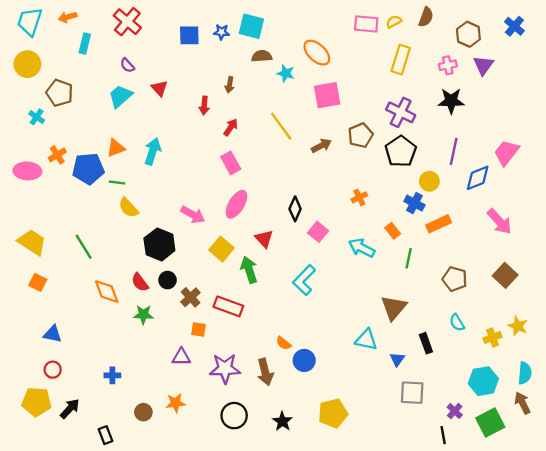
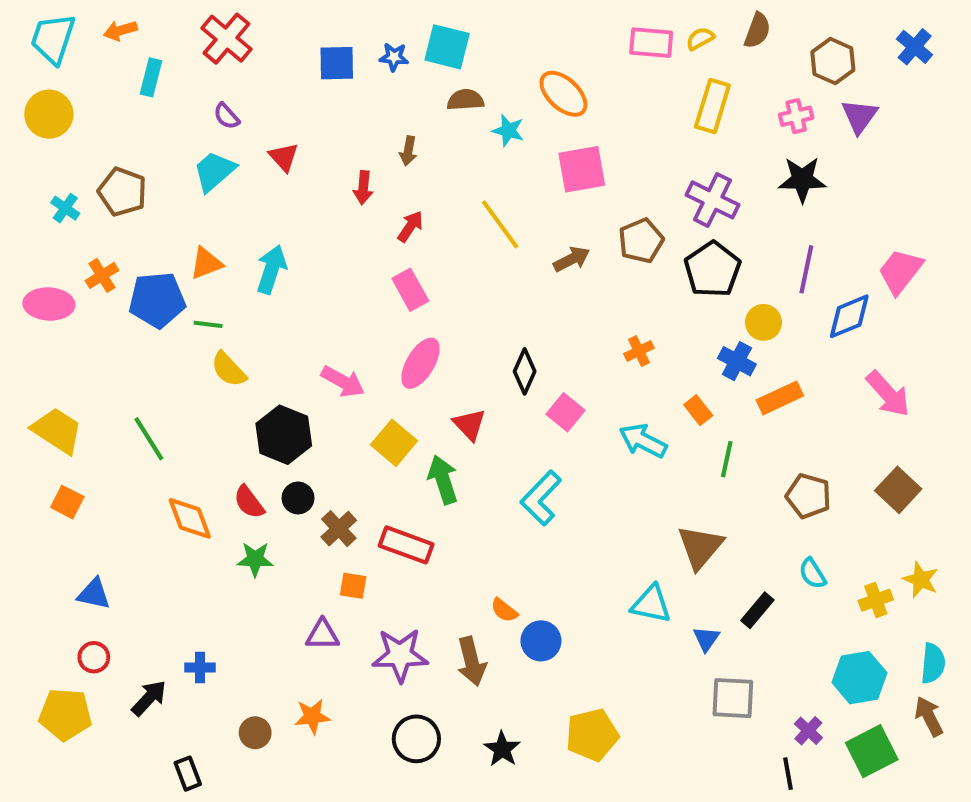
brown pentagon: (60, 93) -> (122, 192), moved
black rectangle: (426, 343) -> (757, 610), turned 60
black arrow: (70, 409) -> (149, 698), moved

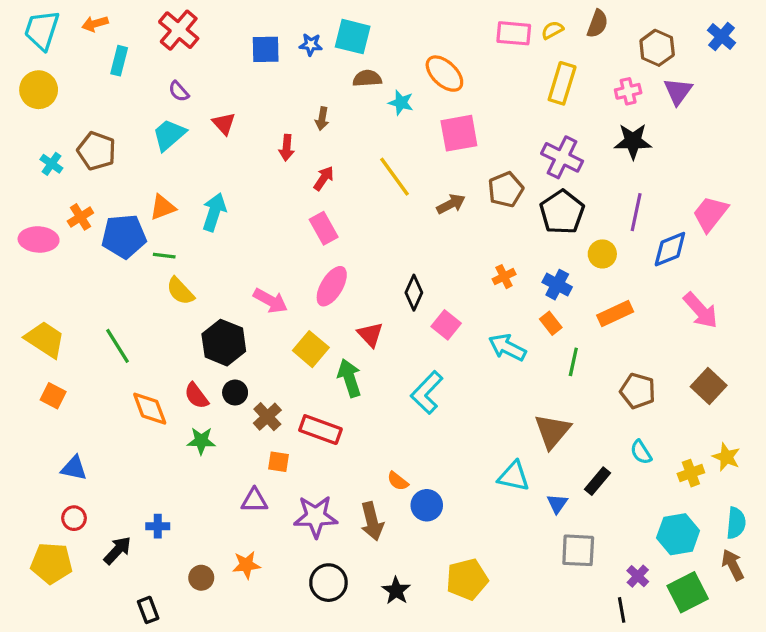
blue cross: (737, 361) -> (557, 285), moved

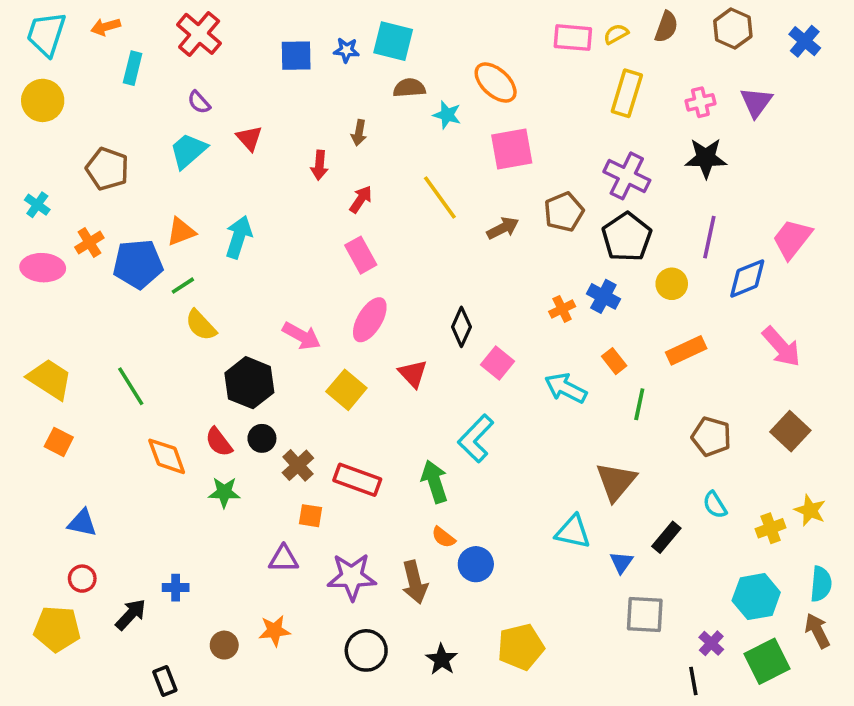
brown hexagon: (657, 48) -> (733, 29), moved
cyan cross: (51, 164) -> (37, 205), moved
green line: (164, 256) -> (183, 286), turned -40
blue cross: (557, 285) -> (603, 296), moved
green arrow: (349, 378) -> (434, 482), moved

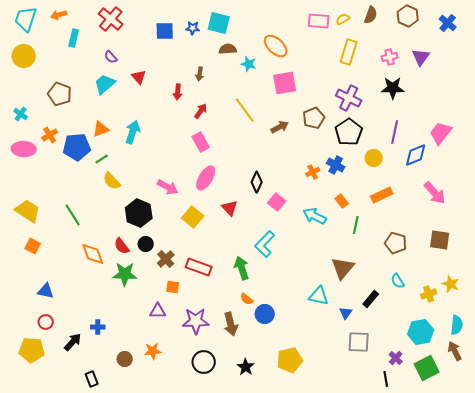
brown square: (790, 431) -> (440, 240), turned -35
green star: (224, 492) -> (125, 274), size x1.4

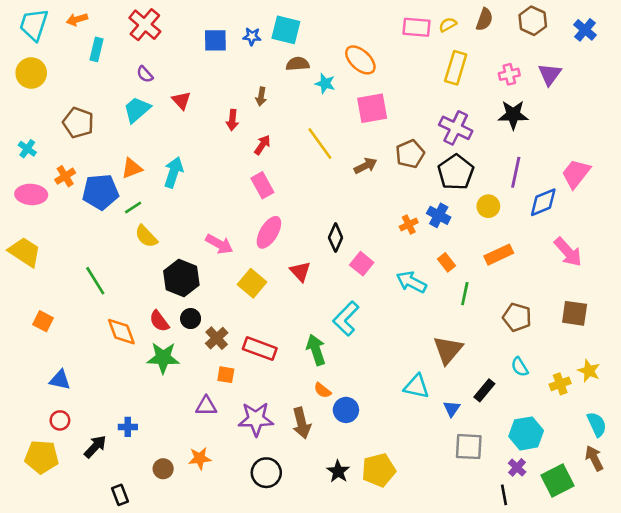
yellow trapezoid: (28, 211) -> (25, 252), moved
cyan semicircle: (457, 325) -> (597, 424), turned -30
cyan hexagon: (421, 332) -> (526, 433), moved
black star: (246, 367) -> (338, 471), moved

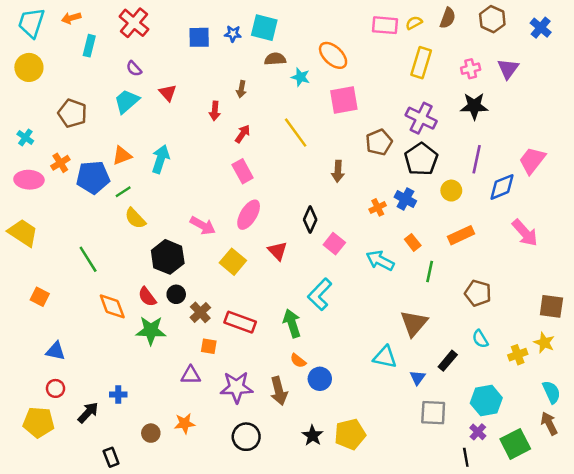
brown arrow: (366, 166) -> (338, 171), moved, turned 120
brown square: (575, 313) -> (551, 306), moved

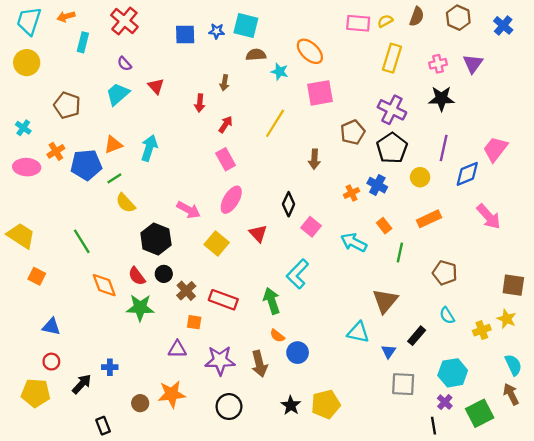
yellow line: (296, 133) -> (275, 123), turned 68
yellow trapezoid: (23, 233) -> (21, 236), moved
orange star: (185, 423) -> (172, 394), size x1.4

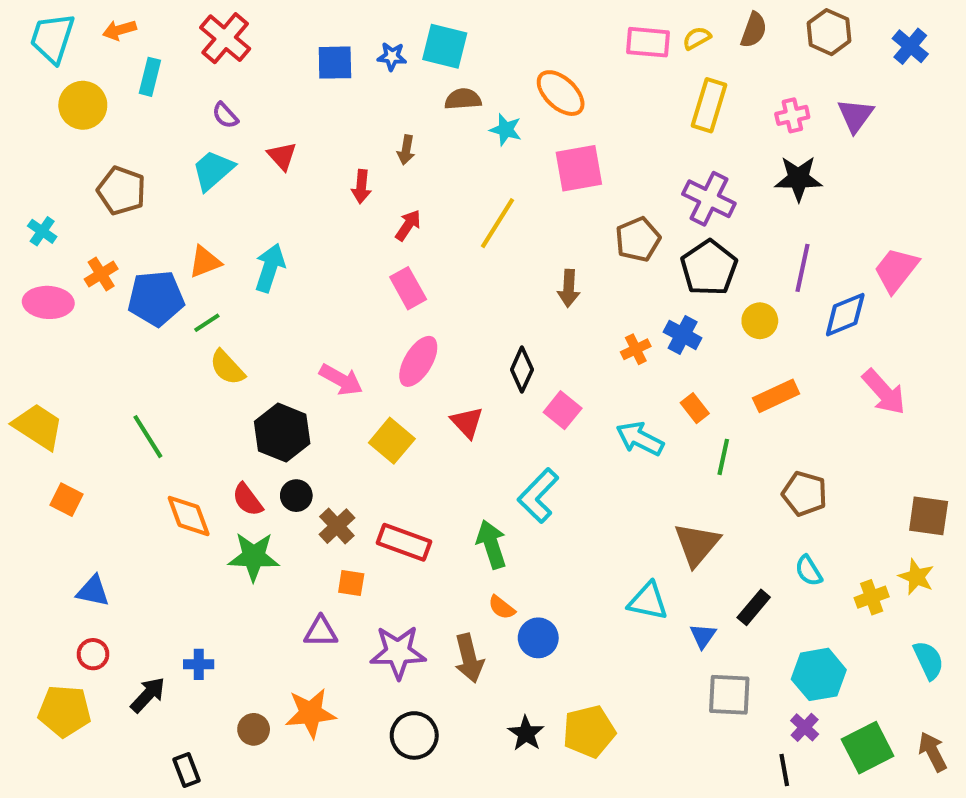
yellow circle: (27, 63) -> (83, 105), moved
brown arrow: (511, 394) -> (933, 752), moved

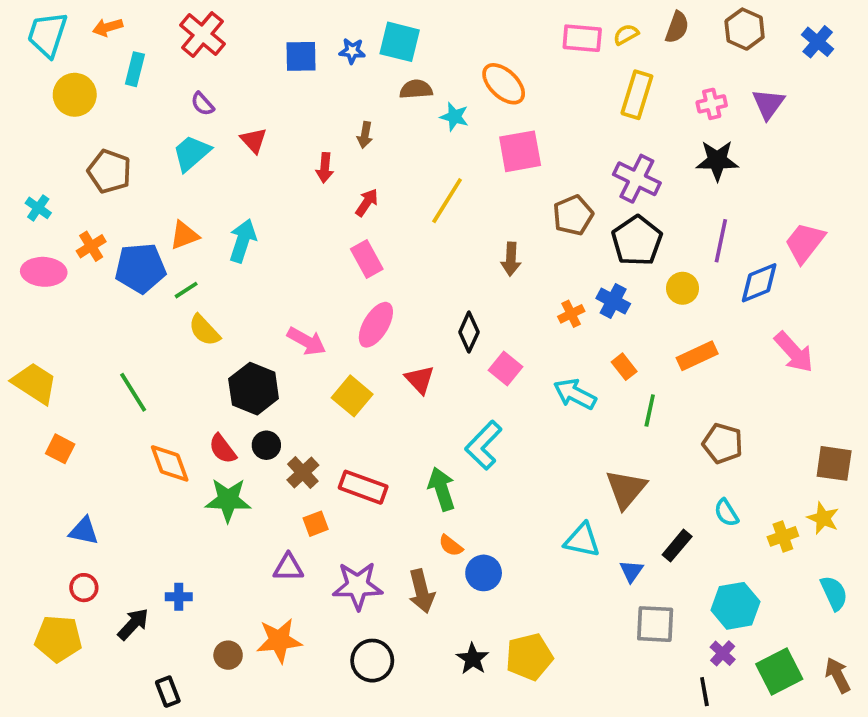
orange square: (351, 583) -> (316, 524), turned -30

